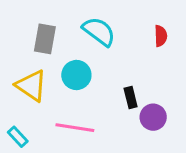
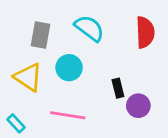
red semicircle: (161, 36) -> (145, 32), size x1.6

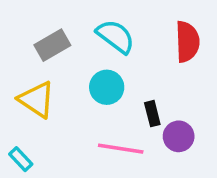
gray rectangle: (40, 35) -> (52, 45), turned 50
cyan circle: (69, 68) -> (107, 87), moved
pink line: (68, 115) -> (121, 149), moved

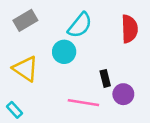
cyan semicircle: (115, 36) -> (80, 25), turned 92
gray rectangle: (52, 45) -> (25, 20), moved
cyan circle: (107, 87) -> (64, 52), moved

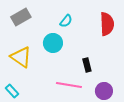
cyan semicircle: (80, 25) -> (66, 21), size x0.6
purple circle: (123, 94) -> (104, 91), moved

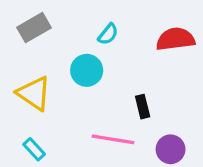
red semicircle: (107, 24) -> (175, 39), turned -95
cyan rectangle: (12, 91) -> (34, 149), moved

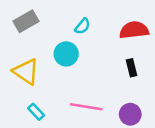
black rectangle: (143, 107) -> (131, 68), moved
cyan rectangle: (34, 149) -> (36, 112), moved

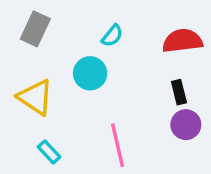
gray rectangle: (26, 21) -> (35, 29), turned -35
pink line: (86, 107) -> (117, 145), turned 68
purple circle: (130, 114) -> (186, 125), moved

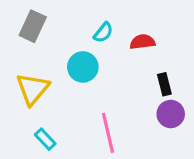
red semicircle: (182, 41) -> (142, 42), moved, size x0.7
yellow triangle: (35, 97) -> (33, 89), turned 36

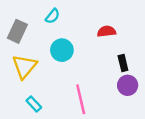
gray rectangle: (33, 26) -> (17, 31), moved
cyan semicircle: (103, 32) -> (53, 16), moved

